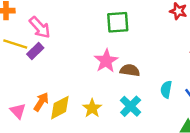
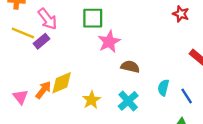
green square: (118, 22) -> (93, 18), moved
pink star: (106, 61) -> (109, 42), moved
yellow diamond: (60, 108) -> (62, 83), moved

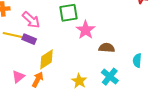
purple rectangle: (41, 41) -> (29, 39), turned 72
yellow diamond: (62, 83) -> (47, 59), moved
pink triangle: (20, 97) -> (18, 77), moved, turned 40

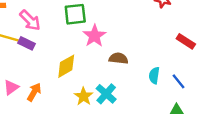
yellow diamond: (47, 59) -> (66, 66), moved
cyan cross: (110, 77) -> (106, 94), moved

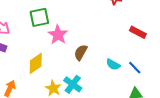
brown semicircle: (118, 58) -> (81, 52), turned -63
cyan semicircle: (154, 76) -> (113, 65), turned -64

